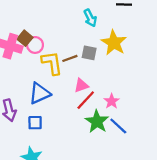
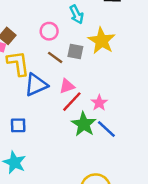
pink circle: (35, 45) -> (49, 31), moved
brown line: (70, 58) -> (55, 57), turned 56
yellow L-shape: (52, 63) -> (18, 63), moved
blue triangle: (40, 93) -> (36, 85), moved

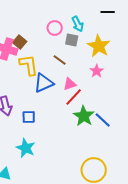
pink circle: (49, 31) -> (55, 28), moved
gray square: (75, 51) -> (72, 40), moved
pink star: (99, 103) -> (97, 71), moved

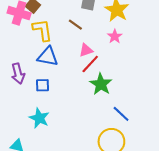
blue triangle: (44, 83) -> (48, 57), moved, turned 35
blue line: (103, 120) -> (121, 114), moved

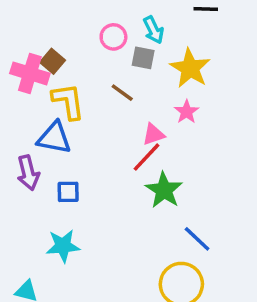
pink triangle: (86, 50) -> (154, 134), moved
blue triangle: (48, 57) -> (54, 138), moved
cyan star: (39, 118) -> (63, 246), turned -30

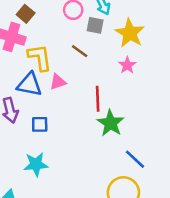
brown square: (53, 61) -> (26, 14), moved
pink triangle: (154, 134) -> (58, 82), moved
red line: (147, 157) -> (98, 99), turned -45

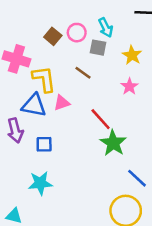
brown square: (26, 14) -> (53, 36), moved
yellow star: (130, 33) -> (132, 55), size x0.7
red line: (98, 99) -> (101, 119), turned -40

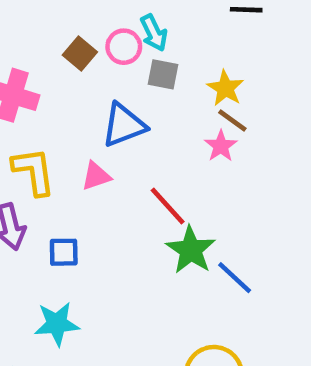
cyan arrow: (106, 28) -> (154, 33), moved
brown line: (83, 73) -> (232, 121), moved
yellow L-shape: (44, 79) -> (34, 171), moved
blue triangle: (34, 105) -> (124, 125), moved, turned -32
blue line: (137, 178) -> (235, 278), moved

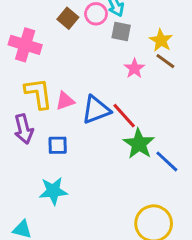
blue triangle: (124, 125) -> (96, 110), moved
pink star: (221, 146) -> (134, 68), moved
pink triangle: (96, 176) -> (65, 101), moved

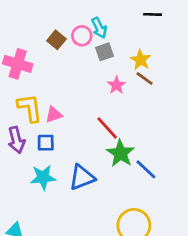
gray square: (121, 32) -> (104, 52), turned -30
blue triangle: (96, 110) -> (82, 177), moved
blue square: (58, 145) -> (46, 143), moved
cyan star: (53, 191) -> (43, 177), moved

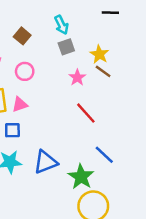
pink circle: (82, 36) -> (25, 71), moved
red line: (107, 128) -> (86, 113), moved
green star: (121, 153) -> (81, 177), moved

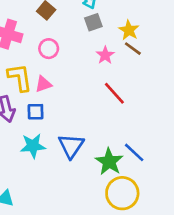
blue line: (104, 155) -> (134, 152), moved
blue triangle: (45, 162) -> (71, 146), turned -35

